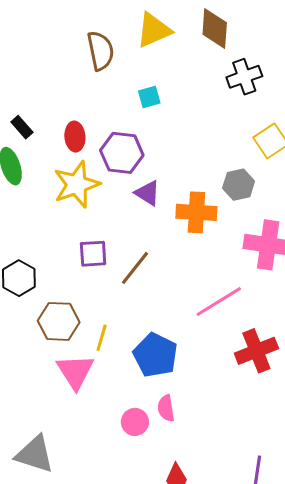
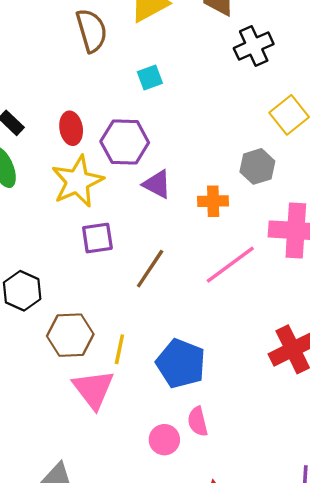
orange cross: (196, 212) -> (213, 201), size x0.7
purple square: (93, 254) -> (97, 238), moved
pink line: (219, 302) -> (230, 265), moved

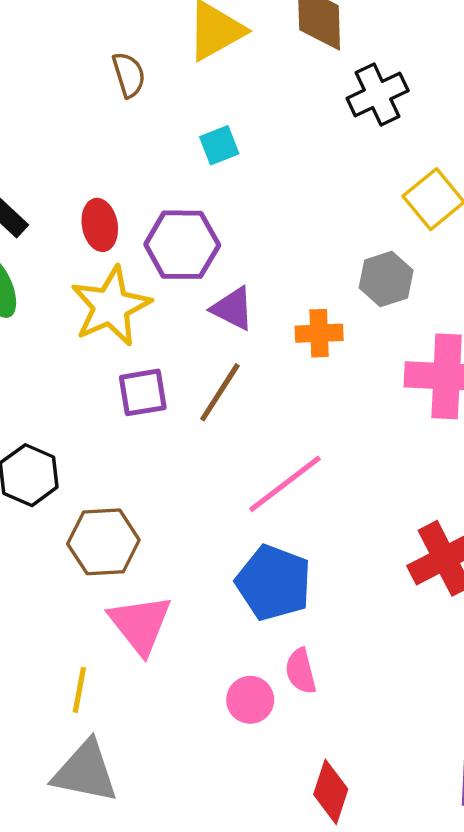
brown semicircle: (92, 31) -> (129, 75), size x0.7
pink line: (230, 265) -> (285, 484), moved
brown line: (150, 269) -> (220, 392), moved
yellow line: (119, 349) -> (79, 690), moved

